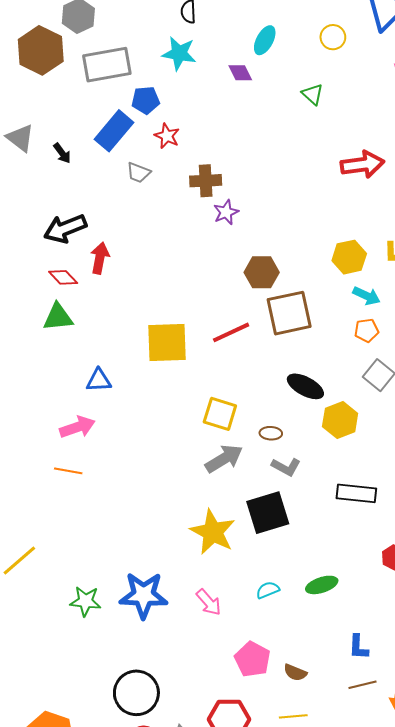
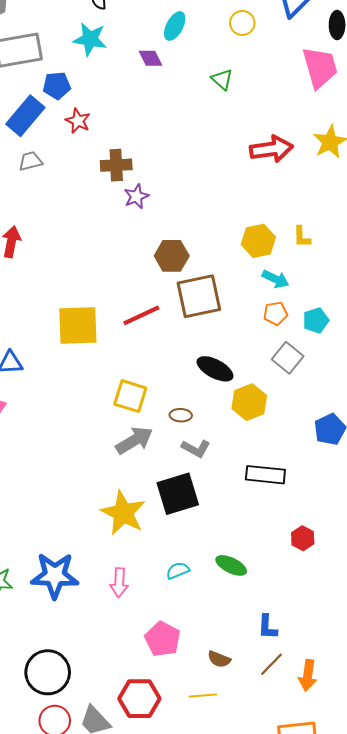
gray trapezoid: (138, 173) -> (30, 161), moved, turned 145
green ellipse: (322, 585) -> (231, 565), turned 44
pink arrow: (209, 602) -> (119, 583), turned 44
brown semicircle: (295, 673) -> (219, 659), moved
brown line: (362, 685) -> (271, 664), turned -32

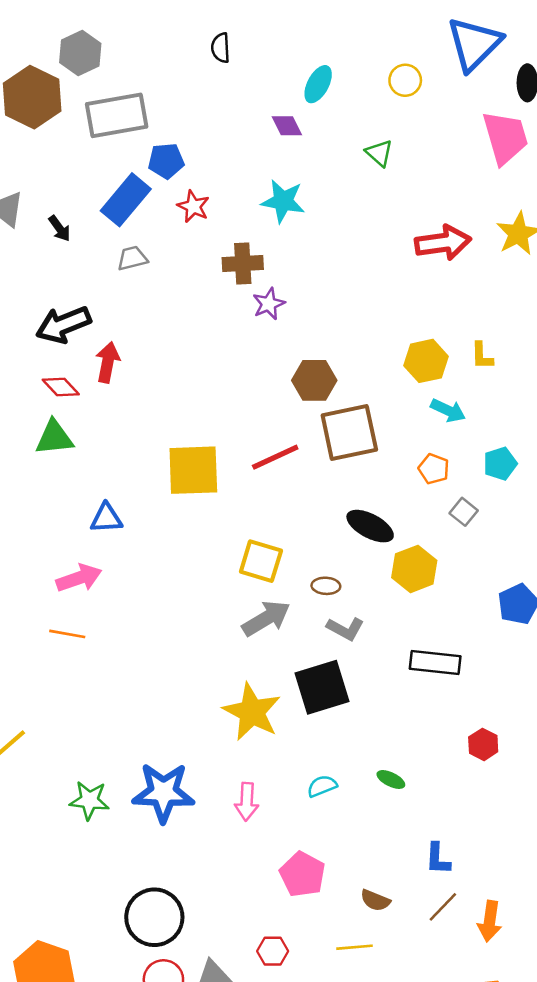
cyan star: (90, 39) -> (283, 201), moved
orange pentagon: (276, 313) -> (434, 469), moved, turned 30
gray square: (288, 358) -> (464, 512), size x0.7
green ellipse: (231, 565) -> (391, 779), size x0.7
red hexagon: (139, 699) -> (273, 951), size x0.6

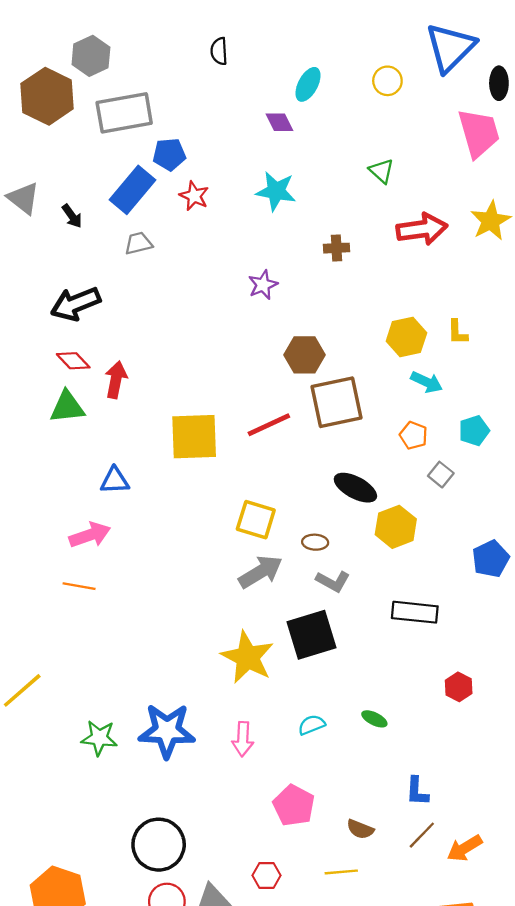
green triangle: (379, 153) -> (382, 171), moved
brown cross: (243, 264) -> (336, 248), moved, size x0.7
red arrow: (108, 362) -> (116, 380), moved
orange arrow: (490, 921) -> (465, 848), turned 51

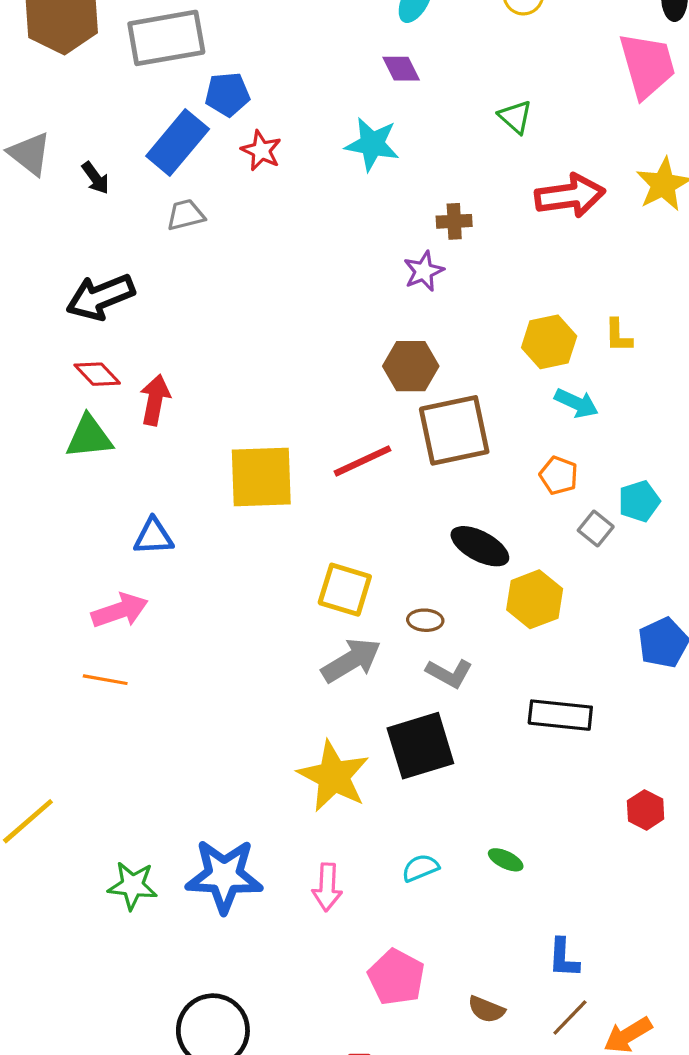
purple diamond: (280, 122) -> (401, 69), moved
purple star: (263, 285) -> (424, 271), moved
cyan pentagon: (474, 431) -> (639, 501), moved
red hexagon: (459, 687) -> (646, 810), moved

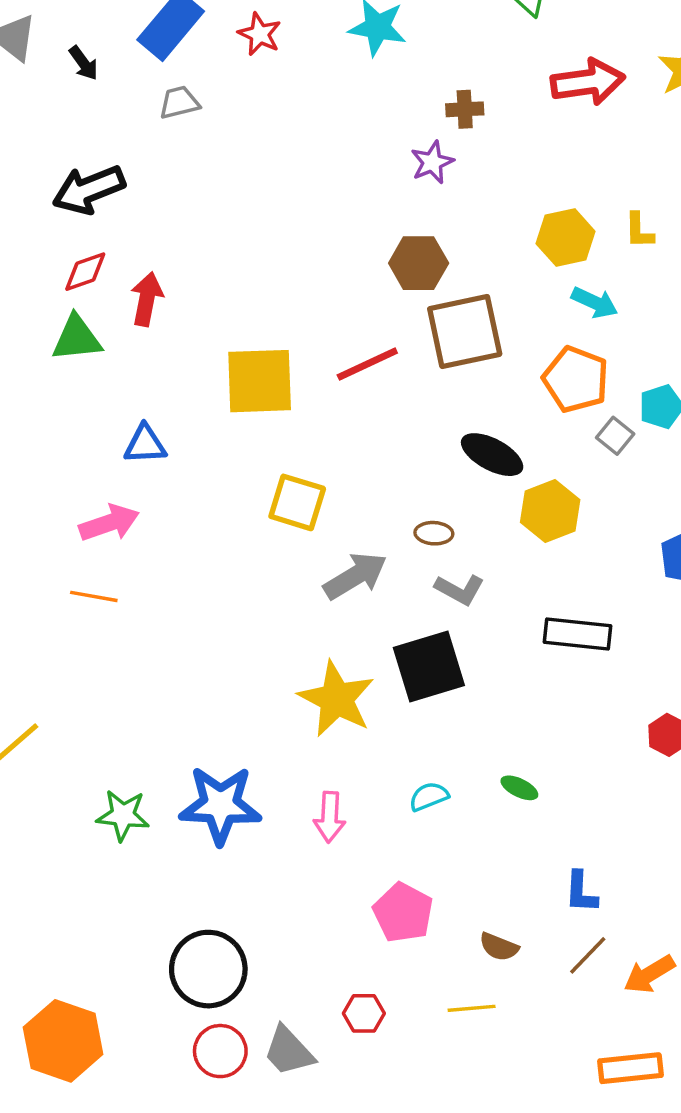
red diamond: (97, 374) -> (85, 272), turned -66
orange pentagon: (559, 475) -> (576, 379), size x1.6
yellow square: (345, 590) -> (297, 502), moved

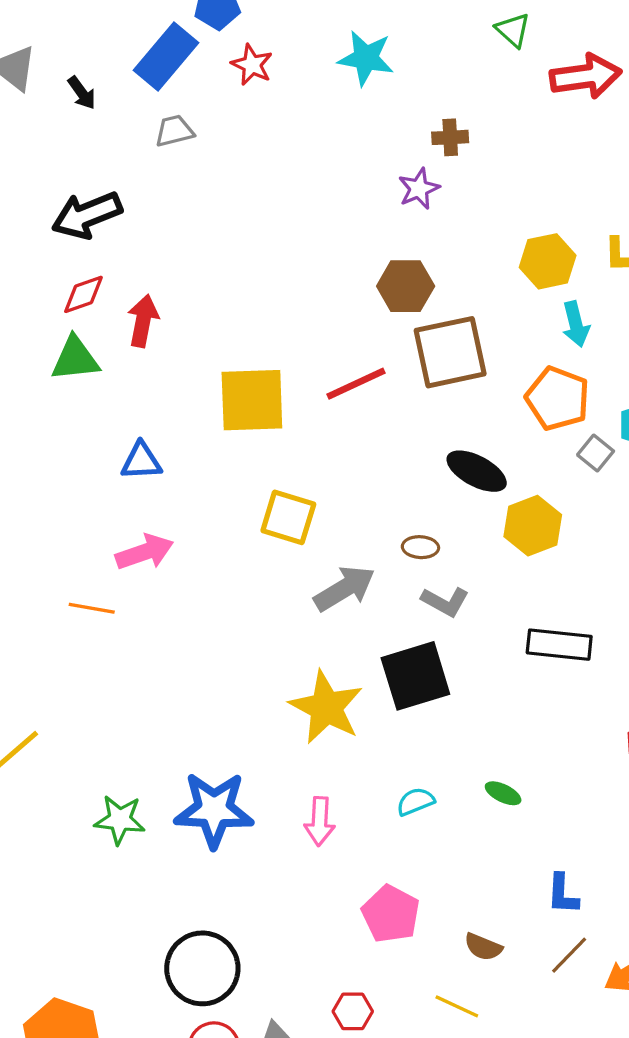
red arrow: (588, 82) -> (586, 76), moved
cyan arrow: (595, 302) -> (576, 324), turned 51
pink arrow: (109, 523) -> (145, 552), moved
yellow line: (472, 1008) -> (457, 1006), turned 30

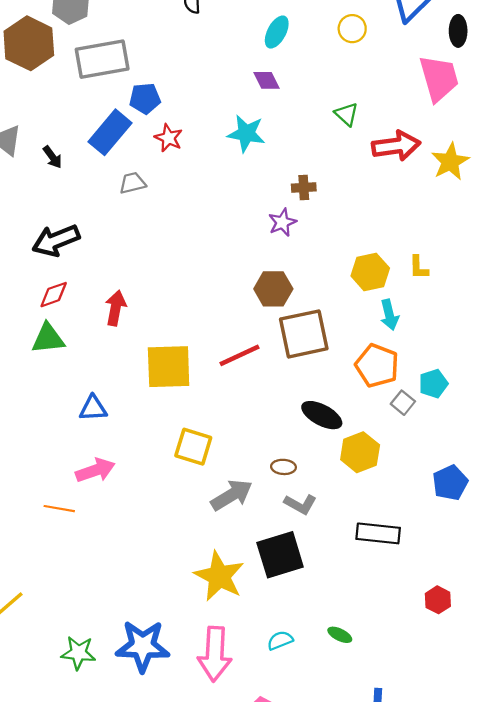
gray trapezoid: (174, 131) -> (132, 183), moved
red arrow: (143, 321) -> (116, 308), moved
pink arrow: (320, 821) -> (215, 654), size x1.6

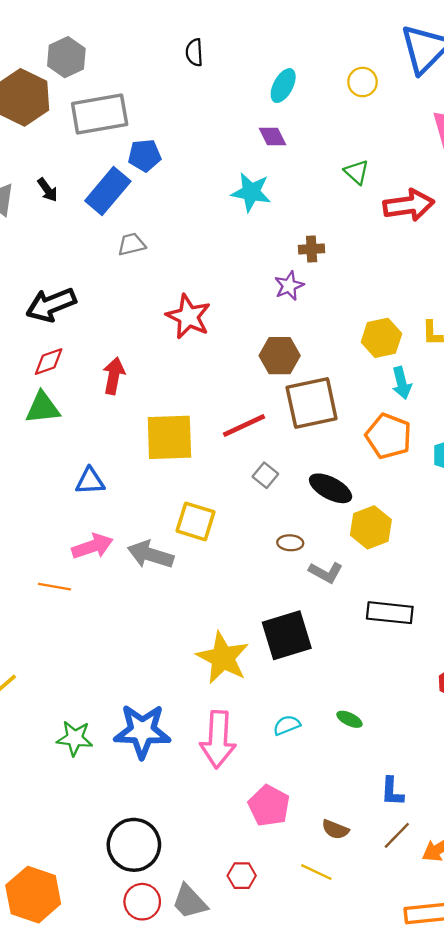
red star: (169, 138) -> (188, 317), moved, size x1.5
black arrow: (53, 157) -> (47, 190), moved
gray square: (403, 403) -> (265, 475), moved
gray arrow: (232, 495) -> (150, 555), moved, turned -132
gray L-shape: (300, 504) -> (326, 572), moved

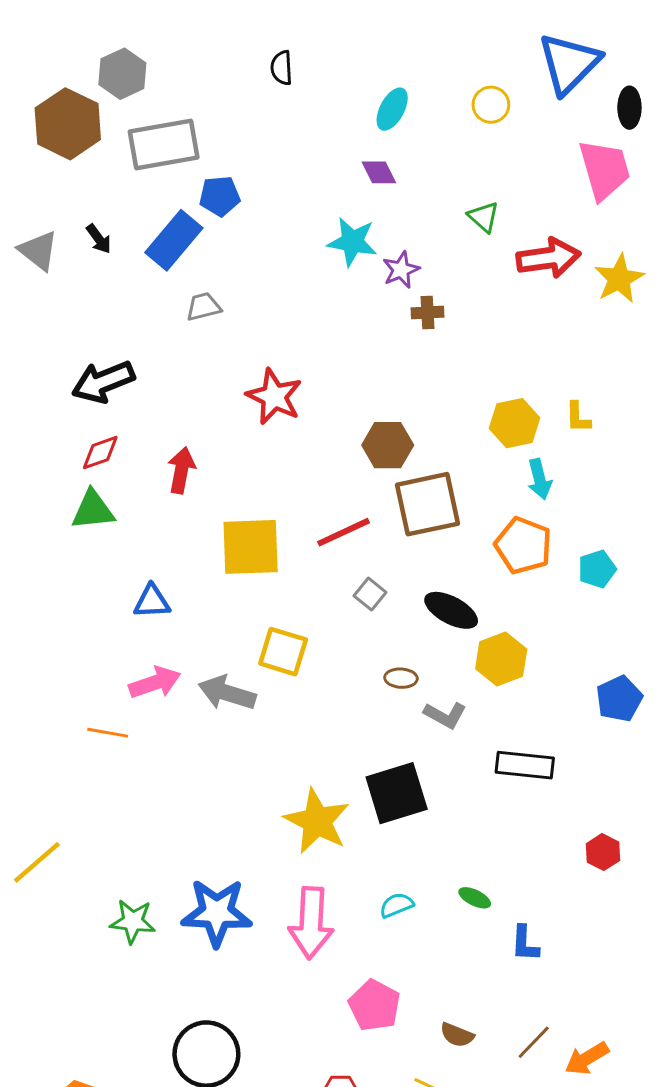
purple star: (289, 286) -> (401, 270), moved
blue L-shape: (392, 792) -> (525, 943), moved

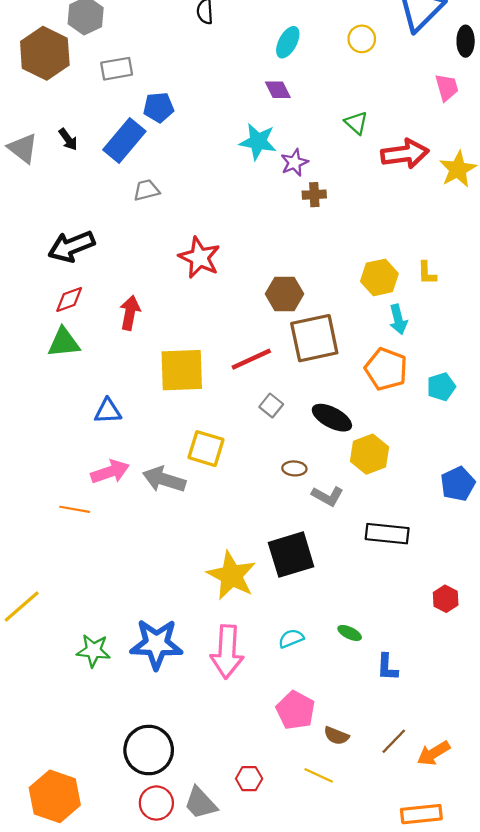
gray rectangle: (164, 144) -> (117, 69), size x0.6
pink trapezoid: (604, 170) -> (447, 87), size x0.6
pink pentagon: (374, 1005) -> (295, 710), moved

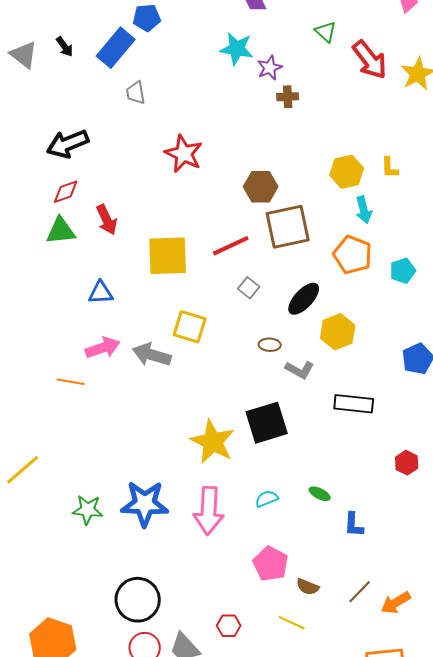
red arrow: (405, 154) -> (370, 60), turned 60
gray trapezoid: (146, 190) -> (136, 93), turned -85
red arrow: (130, 313) -> (107, 220), moved, turned 144
black ellipse: (332, 418) -> (304, 299), turned -75

